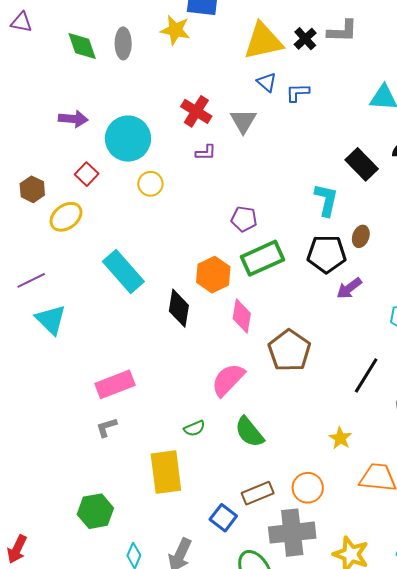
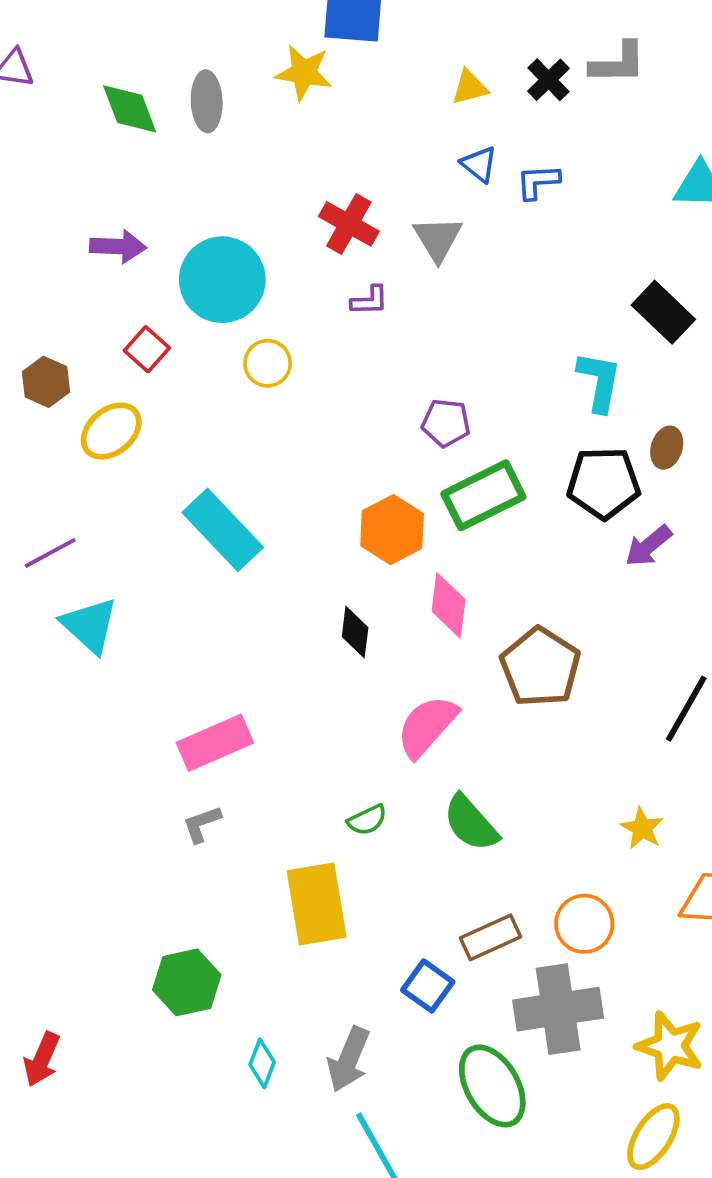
yellow triangle: (263, 41) -> (470, 87), size x0.5
black diamond: (179, 308) -> (355, 632), moved, size x0.7

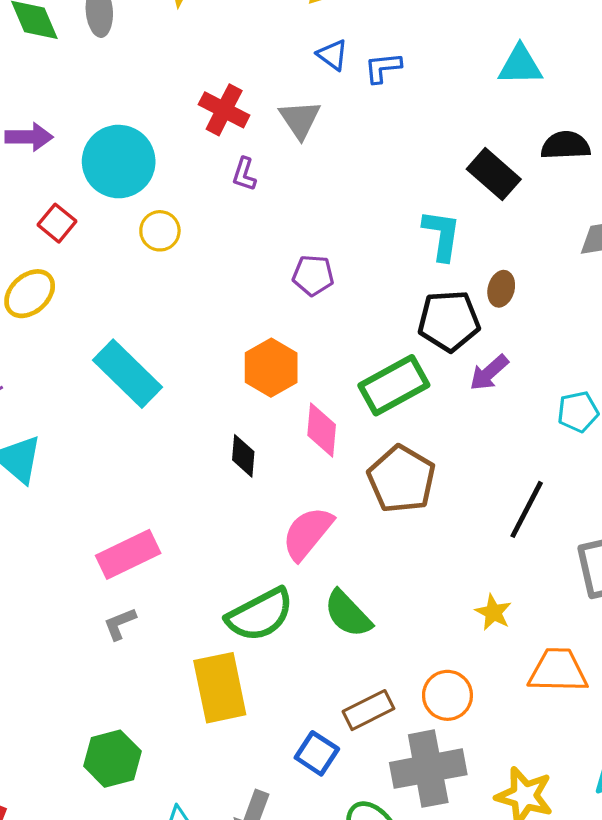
purple L-shape: (370, 301) -> (244, 174), turned 112
green rectangle: (483, 495) -> (394, 385), moved
green semicircle: (367, 820) -> (260, 615), size x2.0

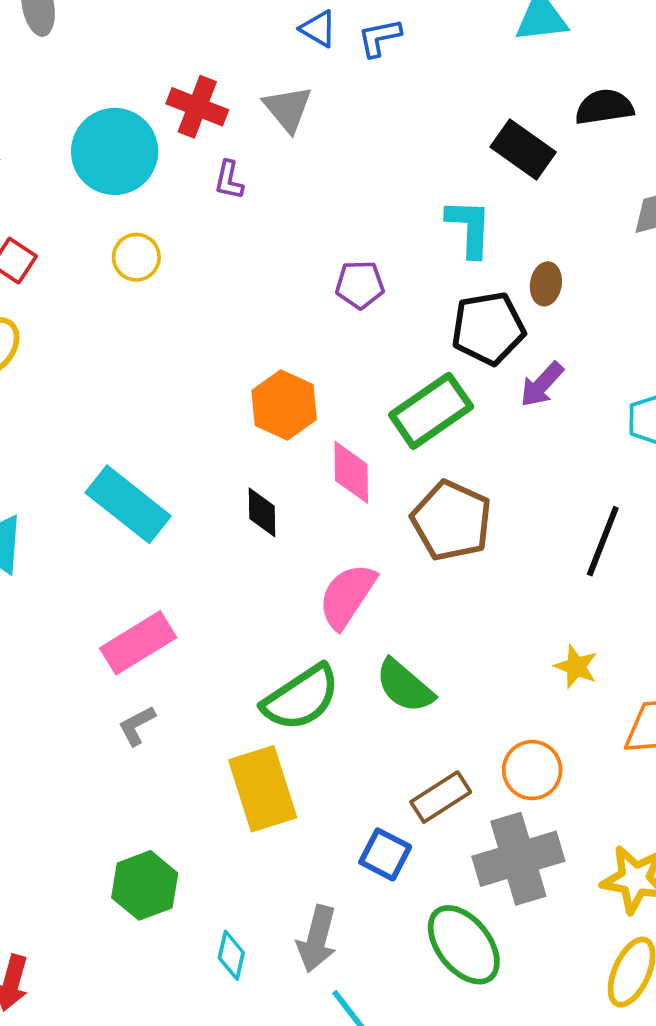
cyan circle: (119, 162) -> (115, 151), moved
purple pentagon: (313, 275) -> (360, 285), moved
cyan rectangle: (128, 374) -> (128, 504), moved

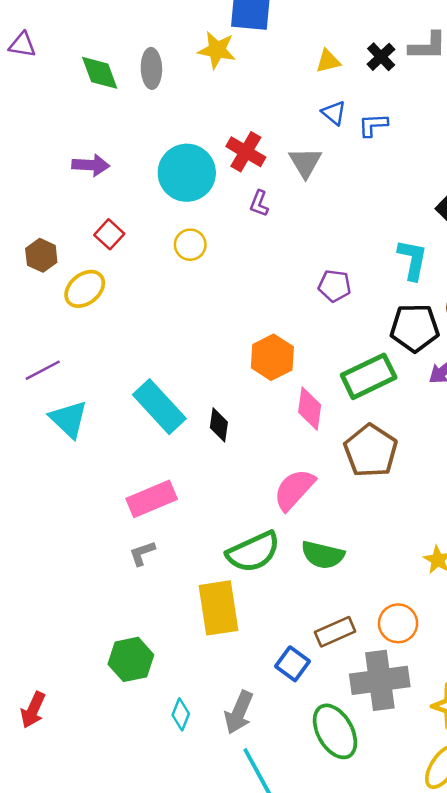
black diamond: (262, 512) -> (219, 425), moved
green semicircle: (405, 686) -> (323, 555), turned -36

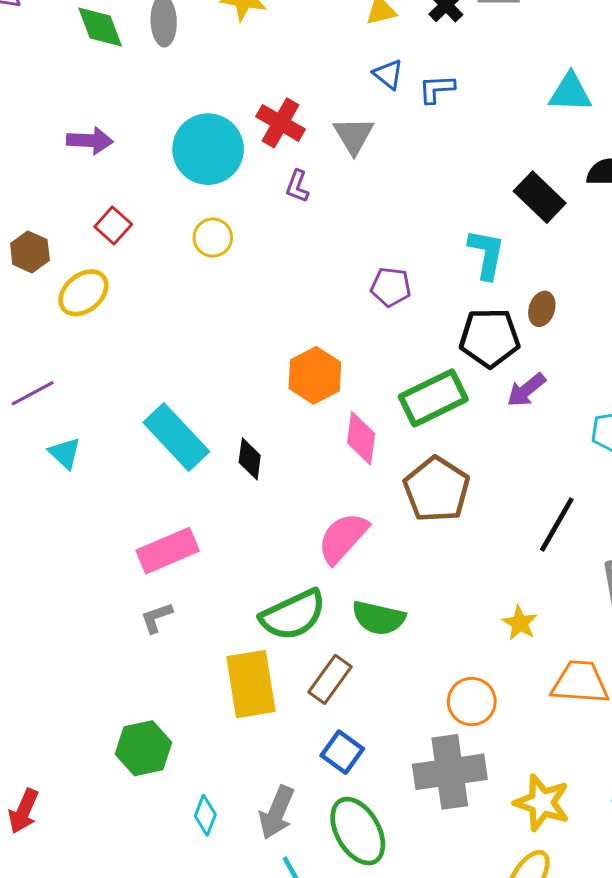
cyan triangle: (69, 419) -> (65, 453), size x0.7
brown rectangle: (335, 632) -> (330, 679), moved, turned -30
green ellipse: (335, 731) -> (358, 831), moved

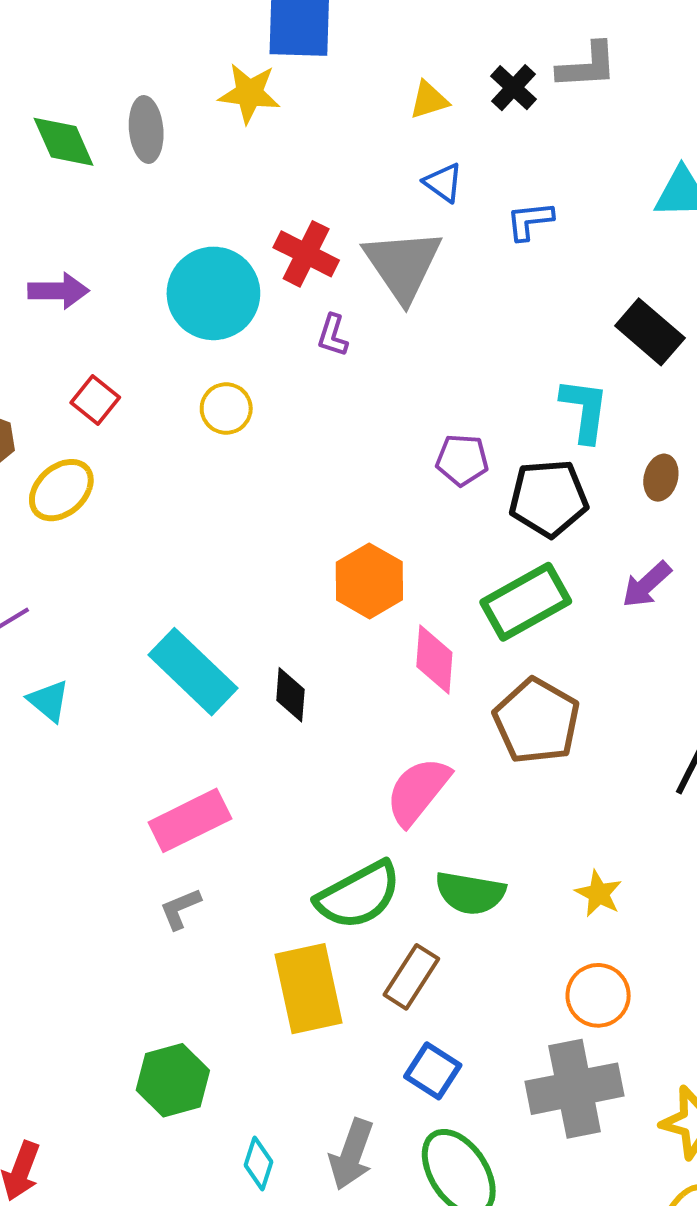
blue L-shape: (437, 89) -> (530, 221), moved
gray triangle: (354, 135) -> (403, 265), size x1.5
black pentagon: (490, 338) -> (548, 498), moved
yellow star: (520, 623) -> (599, 894), moved

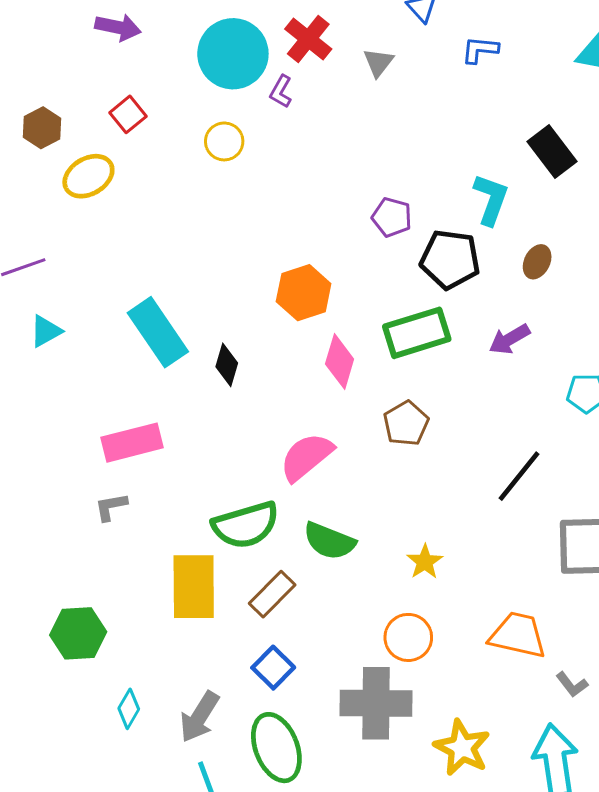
gray triangle: (403, 265) -> (378, 62), size x0.5
purple L-shape: (333, 335) -> (281, 91), moved
cyan triangle: (49, 701) -> (46, 331), turned 39
brown pentagon: (537, 721) -> (406, 423), size x0.7

